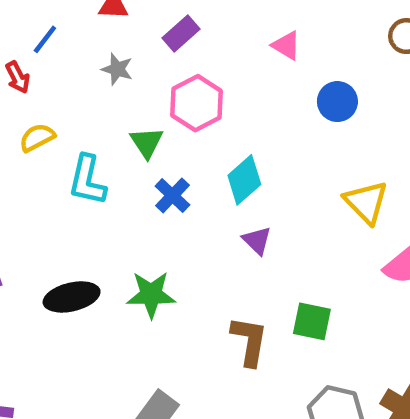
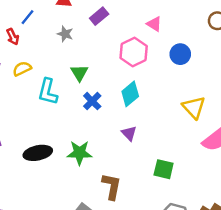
pink hexagon: (197, 103) -> (134, 52), moved
purple triangle: (257, 240) -> (129, 133), moved
brown L-shape: (249, 341) -> (112, 186), moved

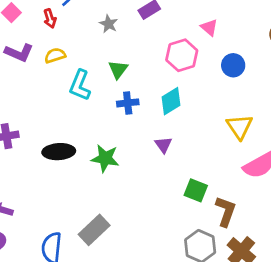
blue cross: (92, 101) -> (128, 103), turned 30
brown L-shape: (112, 186) -> (226, 211), moved

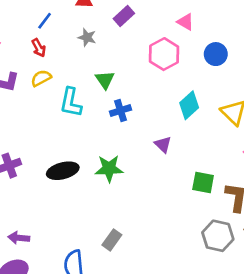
red arrow: (50, 18) -> (39, 48), moved
cyan diamond: (171, 101) -> (189, 105), moved
gray rectangle: (94, 230) -> (112, 240), size x0.7

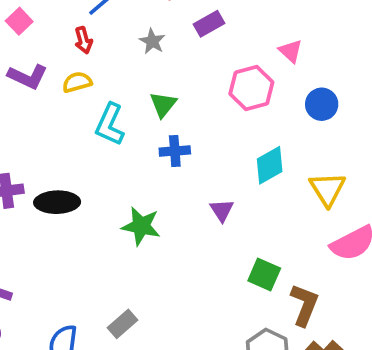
black ellipse: (63, 171) -> (57, 202), moved

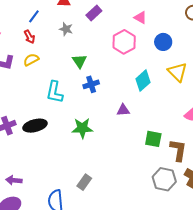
cyan L-shape: (110, 124) -> (55, 92), moved
yellow triangle: (327, 189) -> (177, 72), moved
purple triangle: (222, 210) -> (123, 110), turned -48

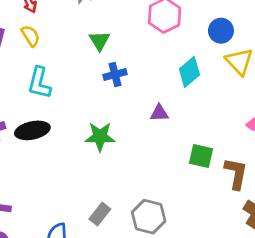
blue circle: (163, 42) -> (221, 31), moved
yellow semicircle: (31, 60) -> (31, 36), turned 84
cyan L-shape: (55, 92) -> (39, 83), moved
gray hexagon: (164, 179) -> (149, 217), moved

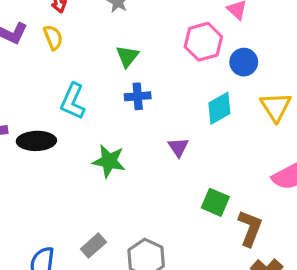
blue circle: (221, 31) -> (244, 62), moved
cyan L-shape: (39, 83) -> (73, 101), moved
purple triangle: (159, 113) -> (178, 147), turned 48

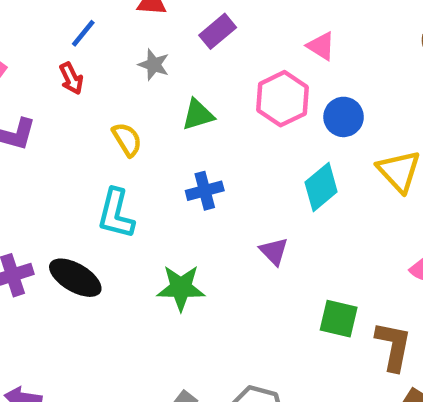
yellow semicircle: (53, 37) -> (127, 139), moved
green triangle: (127, 56) -> (198, 115), moved, turned 45
black ellipse: (36, 141) -> (75, 278), turned 42

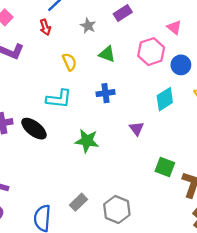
green triangle: (198, 115) -> (107, 54), turned 30
cyan L-shape: (116, 214) -> (59, 99), turned -105

